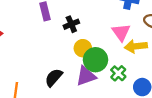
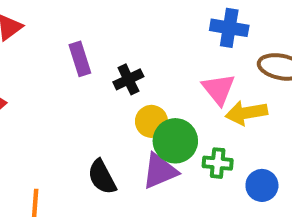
green cross: (118, 73) -> (218, 163), turned -35
black semicircle: (54, 78) -> (102, 177), turned -66

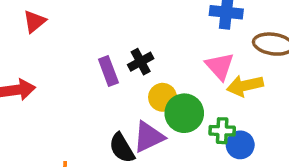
purple rectangle: (80, 59) -> (108, 71), moved
purple triangle: (160, 171) -> (149, 137), moved
blue circle: (262, 185) -> (240, 145), moved

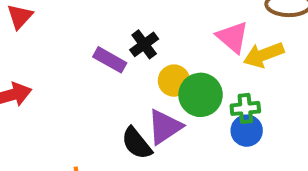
purple rectangle: (108, 71) -> (110, 60), turned -32
blue circle: (240, 145) -> (247, 131), moved

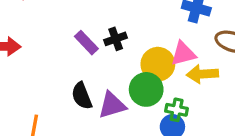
pink triangle: (233, 37) -> (183, 54), turned 48
yellow circle: (174, 81) -> (158, 64), moved, size x1.4
black semicircle: (137, 143) -> (82, 96), moved

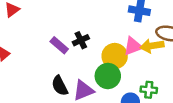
yellow arrow: (202, 74) -> (152, 46), moved
green cross: (177, 110) -> (149, 90), moved

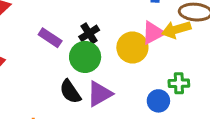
purple rectangle: (59, 45) -> (50, 38), moved
green circle: (108, 76) -> (85, 57), moved

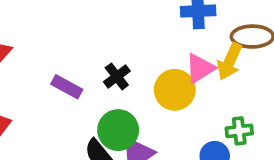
yellow arrow: (176, 30) -> (230, 61), turned -44
green circle: (85, 57) -> (118, 130), moved

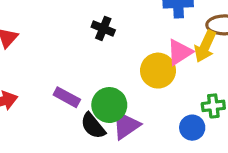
black cross: (117, 76) -> (103, 28), moved, turned -30
purple rectangle: (67, 87) -> (67, 97), moved

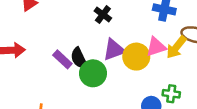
purple triangle: (126, 125) -> (114, 50), moved
black semicircle: (93, 126) -> (79, 58), moved

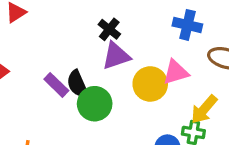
yellow arrow: (176, 47) -> (204, 109), moved
purple triangle: (114, 50) -> (116, 56), moved

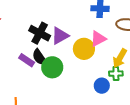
black cross: (109, 29) -> (40, 33), moved, size x1.5

